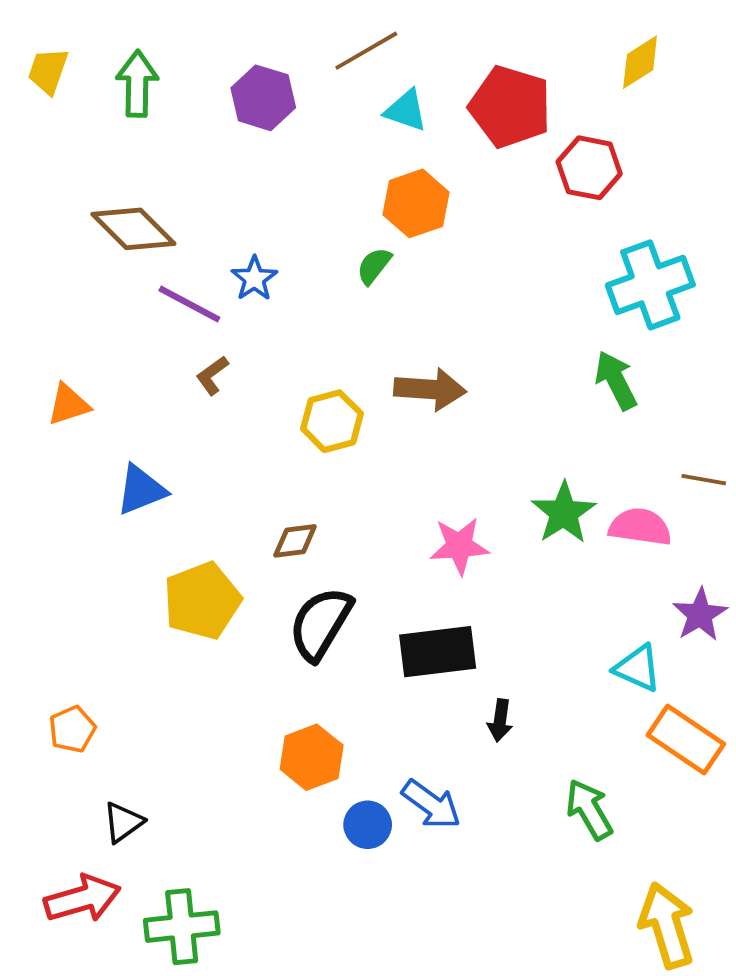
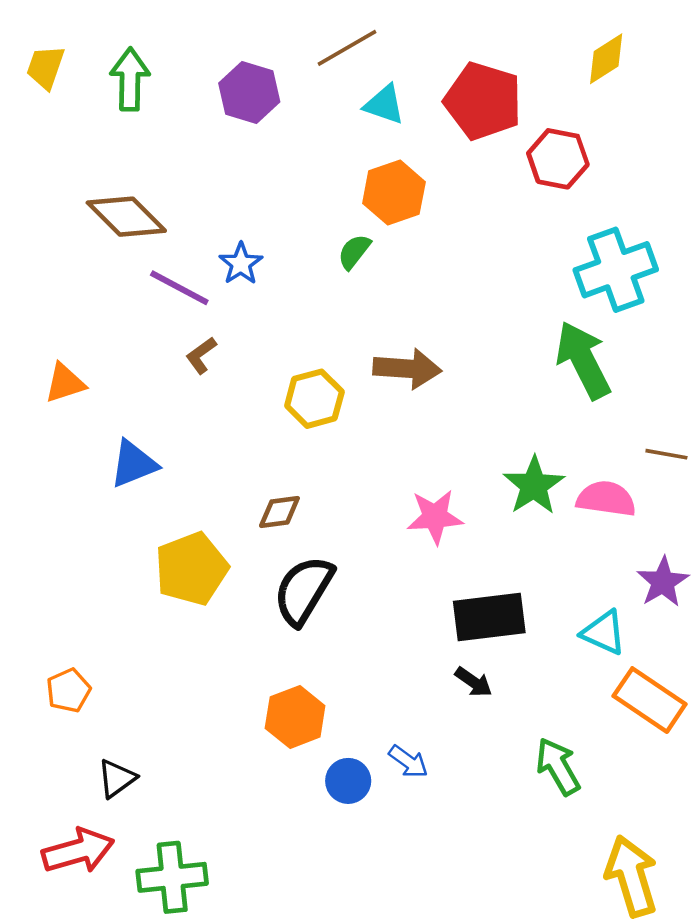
green arrow: (616, 380) -> (583, 360), size x1.4
black rectangle: (438, 652) -> (489, 617), moved
black arrow: (500, 720) -> (474, 682), turned -63
blue arrow: (431, 804) -> (408, 762), size x0.7

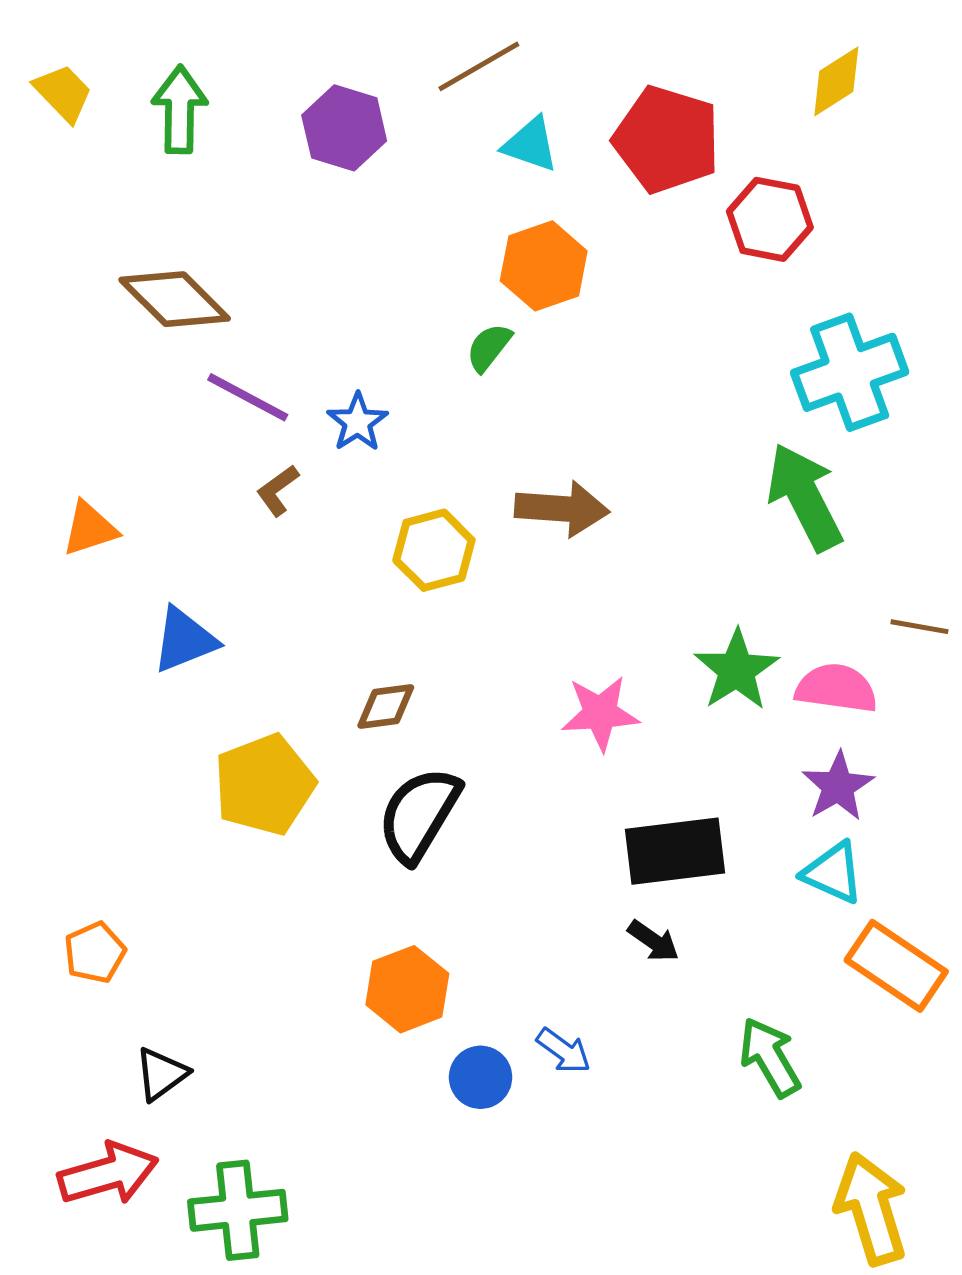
yellow trapezoid: (46, 67) -> (63, 93), turned 117
blue star: (241, 264) -> (357, 422), moved
purple star: (663, 582) -> (838, 786), moved

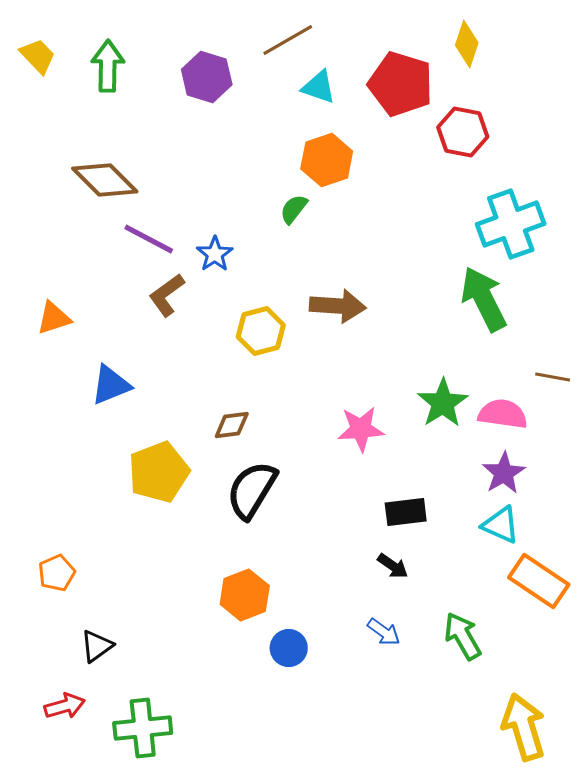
yellow diamond: (836, 81) -> (467, 44), moved, turned -39
brown L-shape: (278, 490) -> (167, 295), size x1.4
black rectangle: (675, 851) -> (406, 512), size x0.7
blue arrow: (564, 1051) -> (384, 632), moved
red arrow: (108, 1174) -> (65, 706), size x0.7

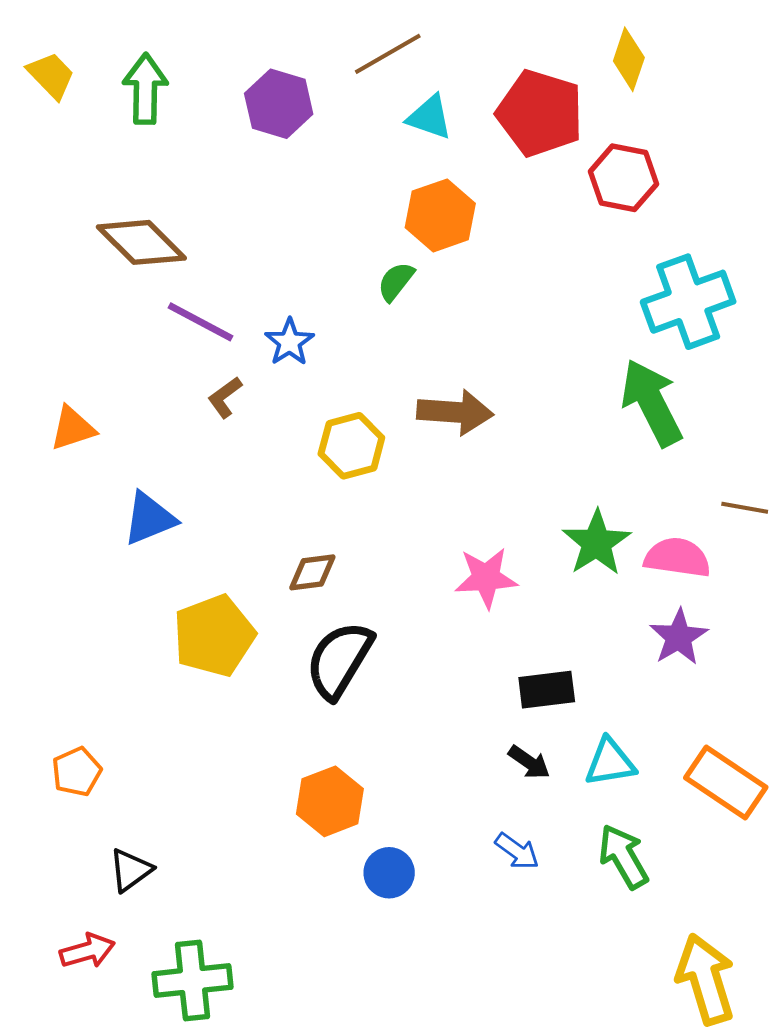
brown L-shape: (167, 295) -> (225, 397), size x0.7
cyan triangle: (501, 525) -> (610, 762), moved, turned -33

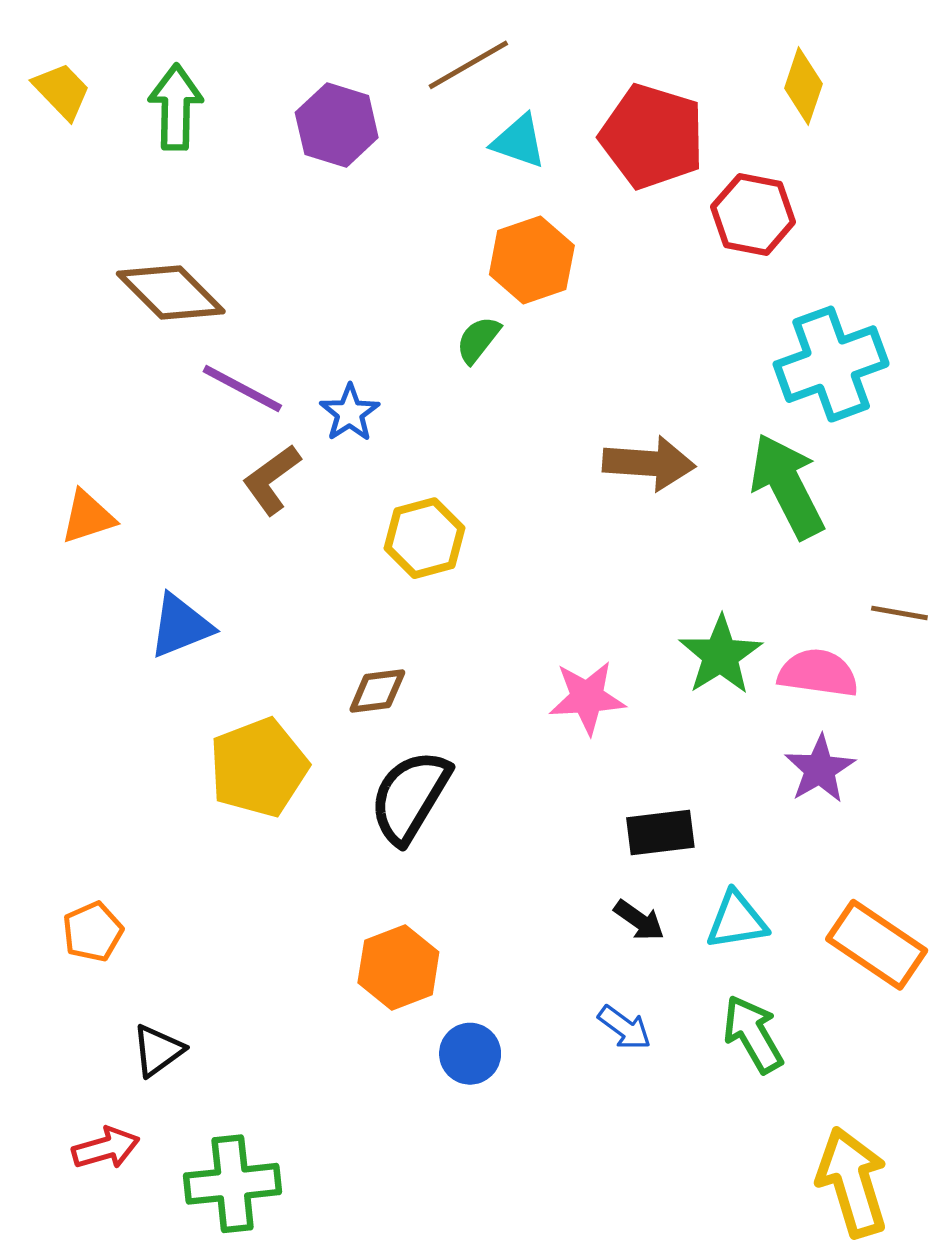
yellow diamond: (629, 59) -> (803, 86), moved
brown L-shape: (225, 397) -> (272, 480), size x1.4
brown arrow: (455, 412) -> (649, 463), moved

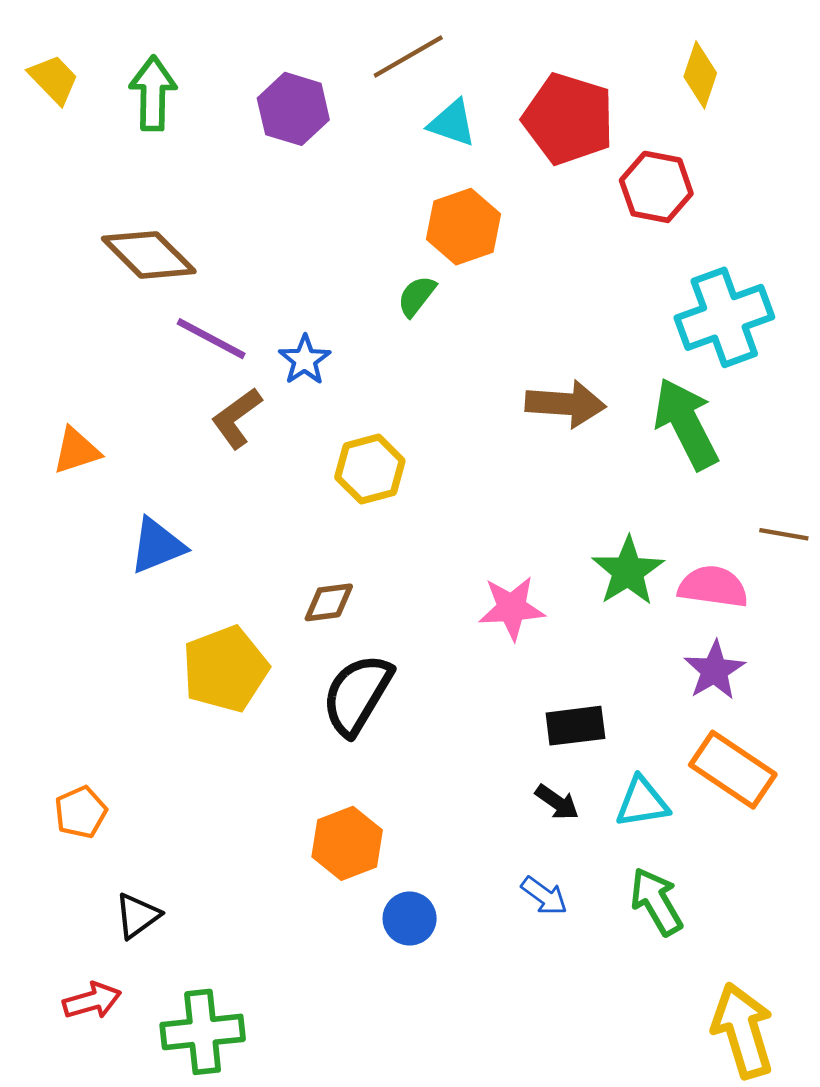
orange rectangle: (877, 945) -> (733, 770), moved

